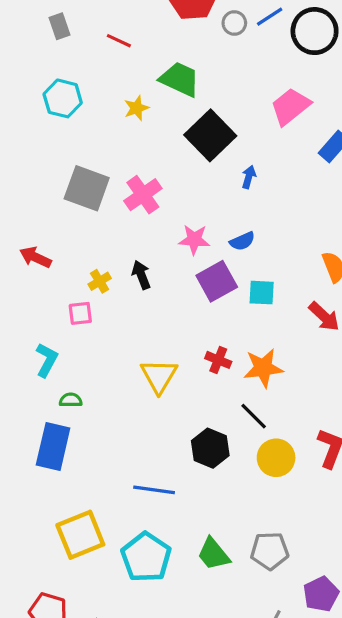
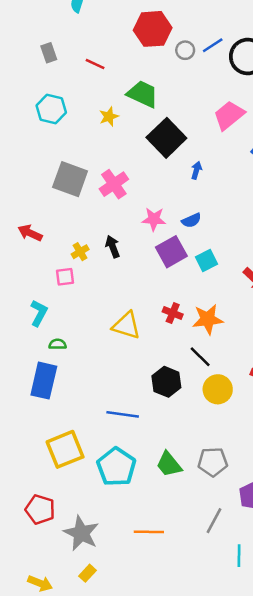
cyan square: (262, 293) -> (206, 260), turned -30
yellow triangle: (159, 376) -> (126, 325), turned -44

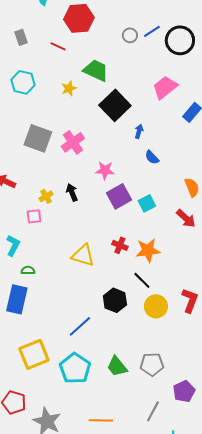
red hexagon: (153, 29) -> (79, 18), moved
blue semicircle: (191, 220) -> (152, 157), moved, turned 70
blue line: (123, 414) -> (80, 326), turned -50

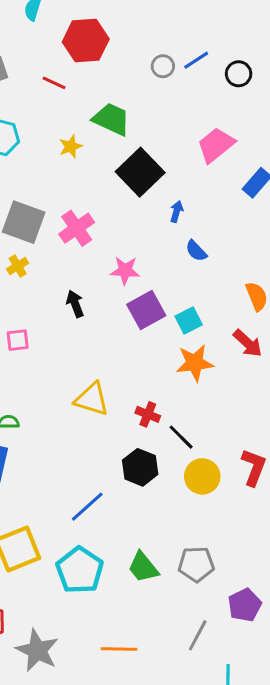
black circle: (180, 40) -> (239, 74), size x0.6
yellow cross: (46, 196) -> (18, 266), moved
red cross: (120, 245) -> (148, 414), moved
orange star: (148, 250) -> (195, 363), moved

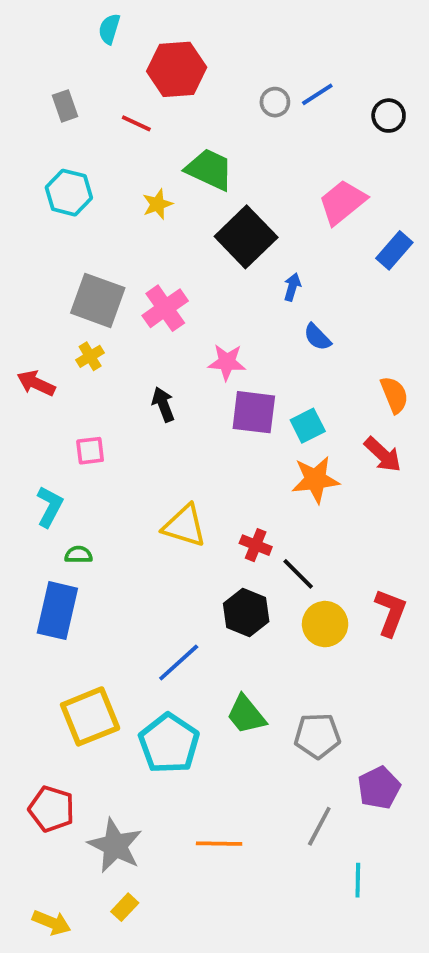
black circle: (239, 74) -> (389, 116), moved
purple square: (146, 310) -> (254, 412), turned 36
green trapezoid: (143, 567) -> (246, 715), moved

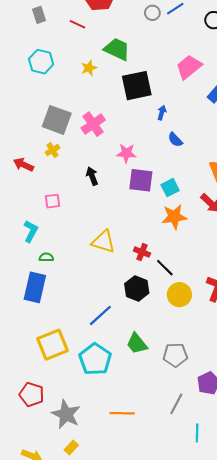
black square: (246, 237) -> (137, 86), turned 32

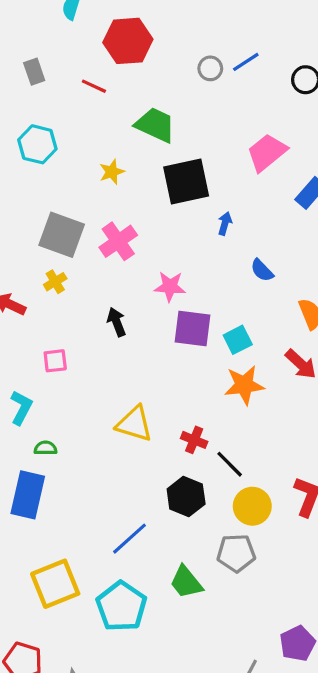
yellow star: (89, 68) -> (112, 172), moved
blue semicircle: (175, 140) -> (262, 270), moved
gray pentagon: (175, 355) -> (236, 553), moved

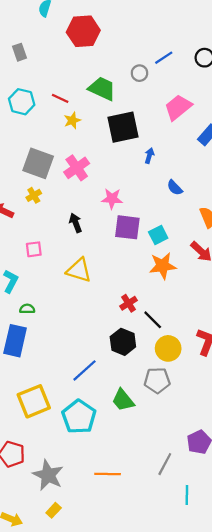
blue line: (246, 62) -> (164, 58), moved
gray circle: (210, 68) -> (139, 73), moved
red line: (94, 86) -> (60, 98), moved
yellow triangle: (134, 424) -> (79, 270), moved
red cross: (194, 440) -> (128, 303), turned 35

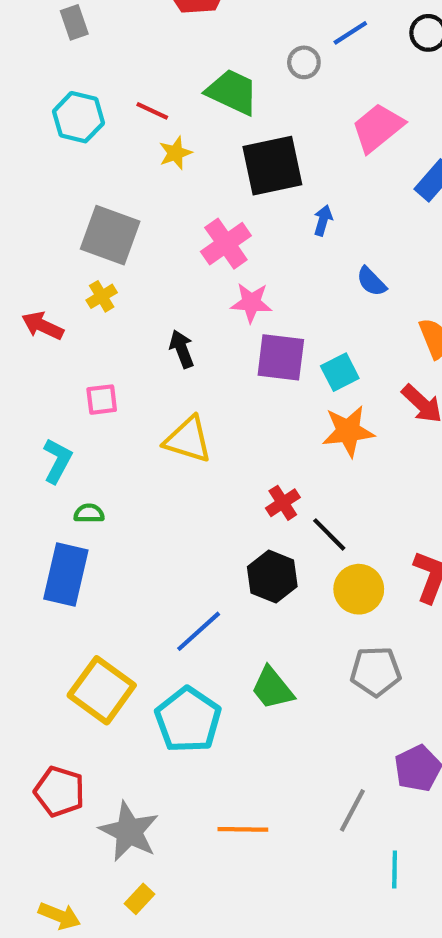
pink cross: (77, 168) -> (226, 244), moved
gray pentagon: (157, 380) -> (376, 671), moved
yellow square: (34, 401) -> (102, 690), turned -32

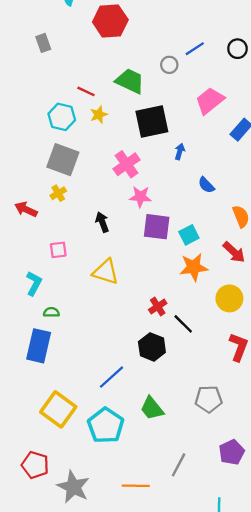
cyan hexagon: (78, 117) -> (62, 117), moved
yellow circle: (359, 589) -> (229, 298), moved
gray line: (352, 810) -> (179, 465), moved

